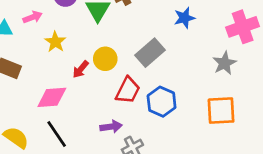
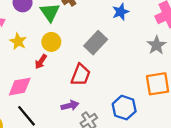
yellow circle: (105, 59) -> (51, 42), moved
blue hexagon: (162, 102) -> (124, 108), moved

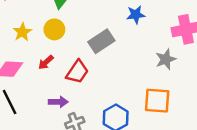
yellow star: (18, 41) -> (22, 32), moved
red arrow: (41, 62) -> (46, 62), moved

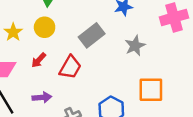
gray star: (166, 59) -> (135, 46), moved
purple arrow: (58, 102) -> (42, 97), moved

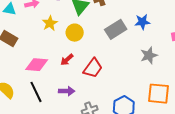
yellow star: (13, 32) -> (50, 23), moved
gray rectangle: (92, 35) -> (116, 29), moved

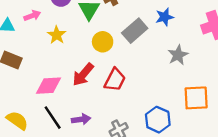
yellow circle: (75, 33) -> (103, 42), moved
red arrow: (67, 60) -> (83, 74), size x1.5
purple arrow: (67, 91) -> (81, 119), moved

